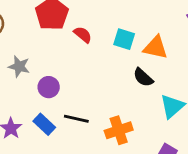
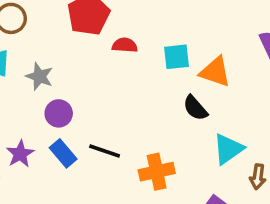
red semicircle: (83, 35) -> (125, 45), turned -42
cyan square: (124, 39) -> (176, 57), turned -30
purple circle: (49, 87) -> (59, 113), moved

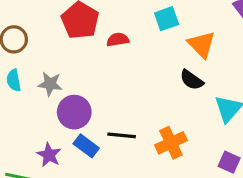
cyan square: (176, 57) -> (167, 19), moved
orange triangle: (215, 72) -> (202, 44), turned 40
purple circle: (59, 113) -> (74, 112), size x1.4

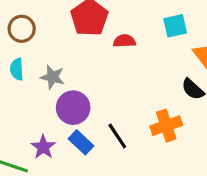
black line: (122, 135) -> (117, 136), turned 44
orange cross: (171, 143) -> (166, 126), moved

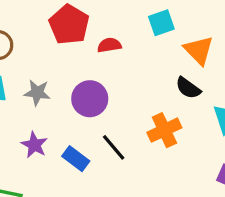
purple circle: (73, 108) -> (90, 99), moved
purple star: (43, 147) -> (34, 145), moved

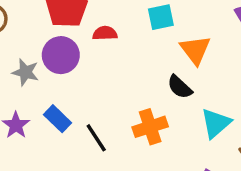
purple circle: (90, 99) -> (61, 55), moved
blue rectangle: (76, 159) -> (58, 119), moved

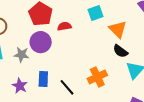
black semicircle: (180, 87) -> (120, 51), moved
blue rectangle: (58, 119) -> (43, 79), turned 56

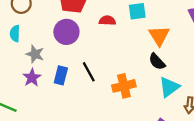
red semicircle: (64, 26) -> (107, 20), moved
gray star: (21, 55) -> (35, 54), moved
black line: (67, 87) -> (89, 72), moved

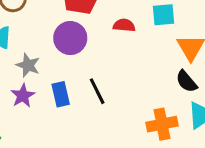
blue rectangle: (61, 75) -> (61, 94), turned -30
orange cross: (124, 86) -> (162, 124), moved

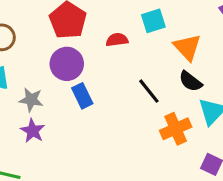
black line: (97, 91) -> (149, 91), moved
blue rectangle: (61, 94) -> (82, 96), moved

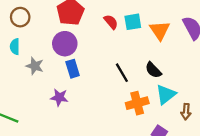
red semicircle: (117, 40) -> (111, 22), moved, turned 49
orange triangle: (187, 47) -> (160, 30), moved
purple star: (33, 131) -> (59, 97), moved, turned -30

